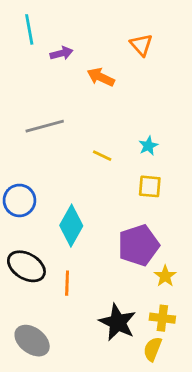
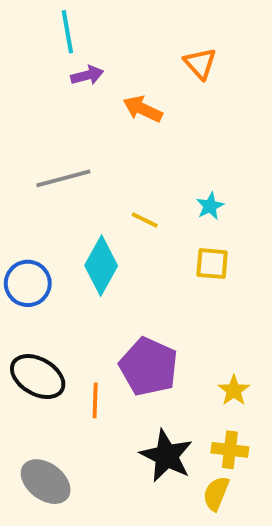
cyan line: (29, 29) -> (67, 32), moved
cyan diamond: (71, 226) -> (101, 266), moved
purple pentagon: (139, 245) -> (149, 367), moved, turned -30

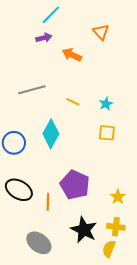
cyan line: (67, 32) -> (51, 15), moved, turned 55
yellow line: (145, 220) -> (73, 102), moved
gray ellipse: (46, 482) -> (39, 243), moved

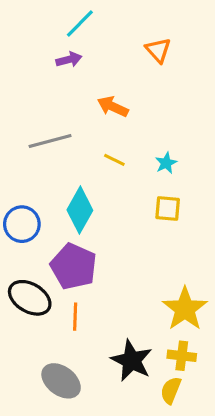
orange arrow: (72, 55) -> (113, 107), moved
purple pentagon: (75, 185) -> (74, 266), moved
yellow star: (118, 197) -> (185, 309), size x1.8

